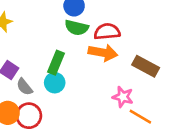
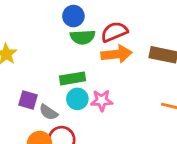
green rectangle: (56, 63) -> (73, 78), turned 75
pink star: (123, 97) -> (102, 100), moved

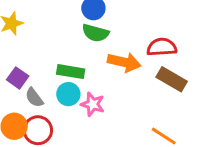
red semicircle: (114, 32) -> (162, 47), moved

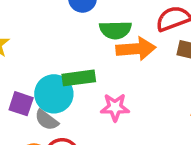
green semicircle: (95, 33) -> (115, 30), moved
cyan circle: (68, 94) -> (54, 94), moved, size x1.4

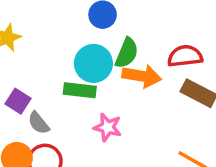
green semicircle: (115, 30) -> (127, 53), turned -80
cyan circle: (54, 94) -> (93, 63), moved

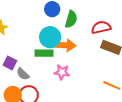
green semicircle: (127, 53) -> (71, 19), moved
orange arrow: (142, 76) -> (65, 45), moved

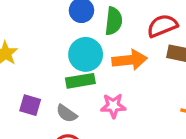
orange arrow: (65, 45) -> (130, 60), moved
gray semicircle: (23, 74) -> (67, 113), moved

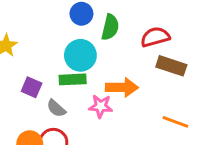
orange arrow: (130, 60) -> (122, 87), moved
purple square: (30, 105) -> (32, 87), moved

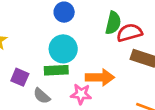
green semicircle: (110, 27) -> (113, 23), moved

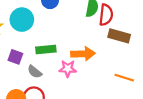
red semicircle: (129, 33) -> (106, 15), turned 115
cyan circle: (63, 49) -> (22, 20), moved

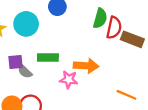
brown rectangle: (119, 36) -> (132, 39), moved
purple square: (15, 57) -> (16, 62), turned -32
gray semicircle: (35, 72) -> (25, 71), moved

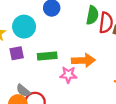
purple square: (16, 62) -> (17, 53), moved
gray semicircle: (25, 71) -> (23, 91), moved

